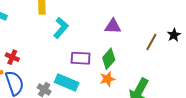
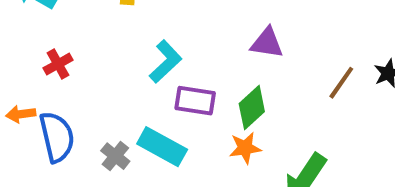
cyan L-shape: (61, 28) -> (165, 62), moved
red cross: (12, 57) -> (58, 64), moved, turned 32

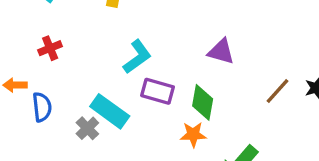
green diamond: (252, 108) -> (203, 102), turned -44
blue semicircle: (57, 137) -> (42, 107), size x0.7
cyan rectangle: (162, 147) -> (110, 111), moved

